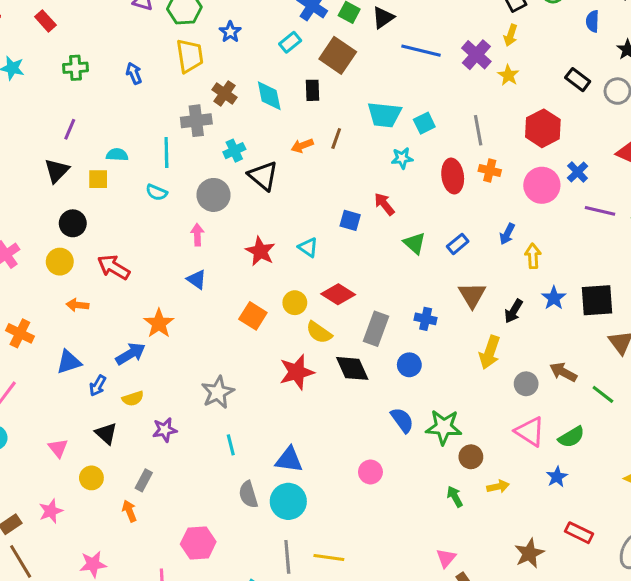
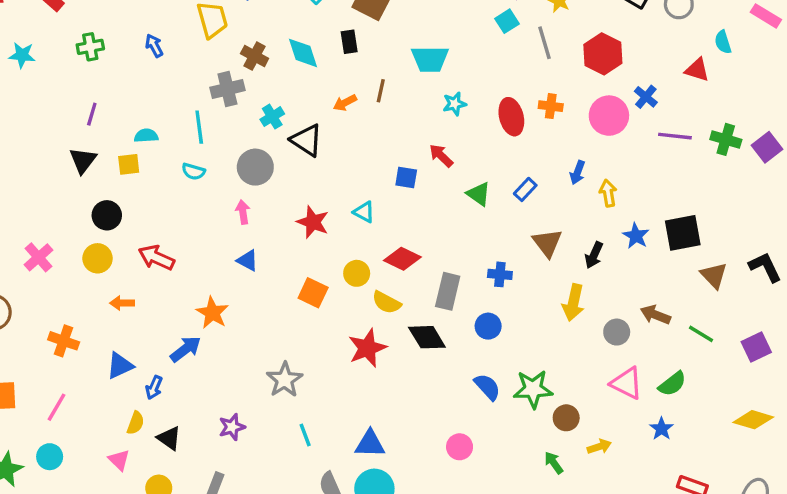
cyan square: (424, 123) -> (507, 21), moved
gray line: (478, 130) -> (545, 43), moved
yellow semicircle: (133, 398) -> (136, 423), moved, turned -45

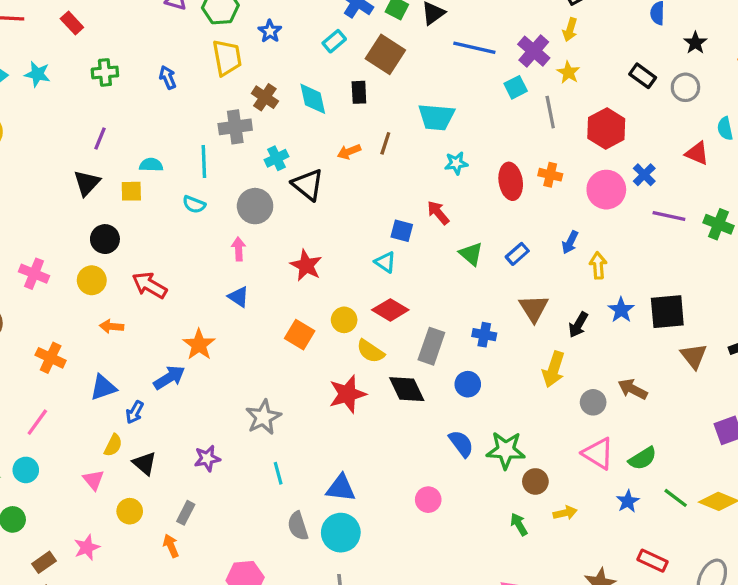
cyan triangle: (364, 212) -> (385, 262), moved
pink cross: (38, 257) -> (34, 274), turned -32
green line: (701, 334) -> (676, 498), moved

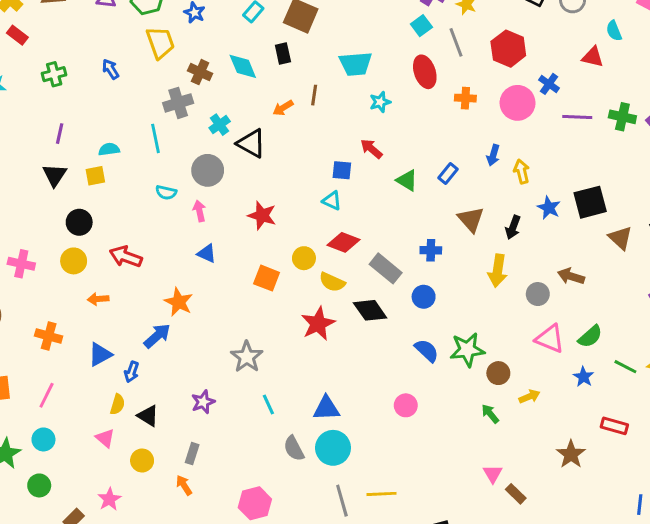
red ellipse: (511, 181) -> (425, 72), moved
cyan semicircle: (194, 204) -> (166, 192), moved
gray rectangle: (431, 346) -> (386, 268), turned -60

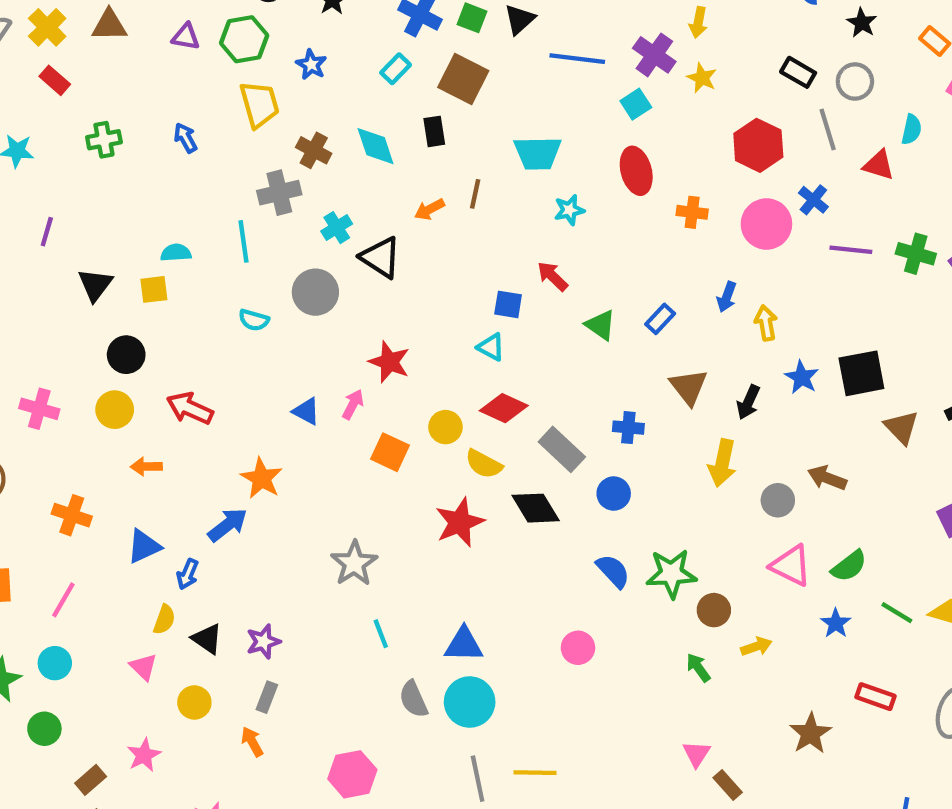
cyan semicircle: (614, 31) -> (912, 129), turned -150
gray line: (456, 42) -> (828, 129), moved
purple line: (60, 134) -> (47, 232), moved
pink arrow: (199, 211) -> (353, 404), moved, turned 36
purple star: (203, 402) -> (263, 642), moved

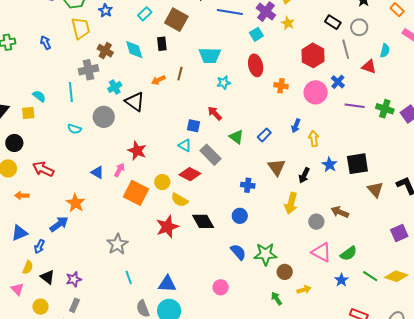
cyan semicircle: (176, 253) -> (39, 96), turned 40
gray rectangle: (562, 449) -> (211, 155), moved
orange square: (390, 452) -> (136, 193), size x1.4

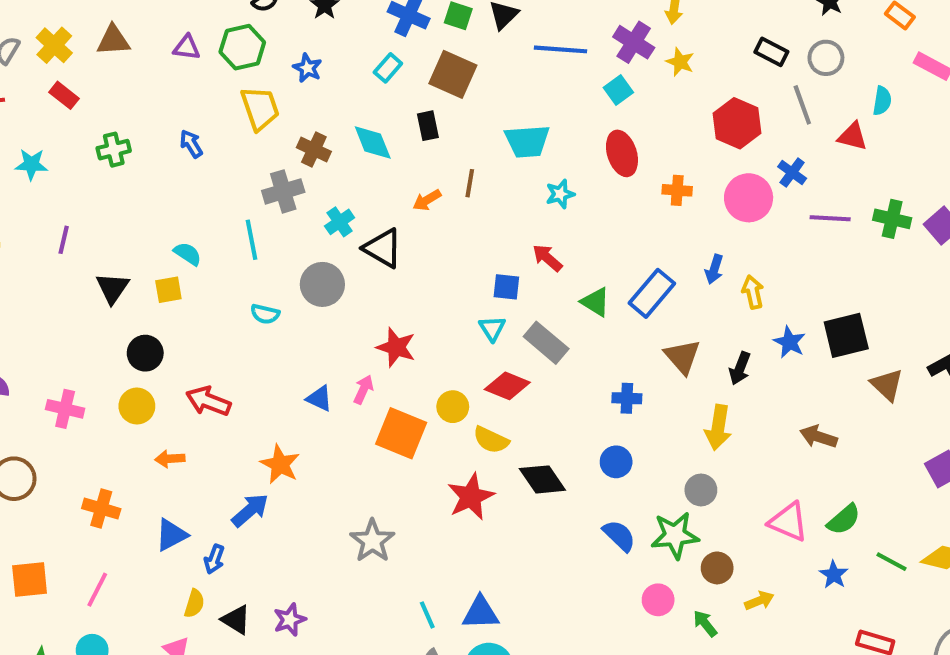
blue rectangle: (264, 135) -> (652, 293), size x1.6
cyan triangle: (185, 145) -> (492, 328), turned 32
gray circle: (316, 222) -> (701, 490), moved
cyan line: (129, 278) -> (427, 615), moved
pink circle: (221, 287) -> (658, 600), moved

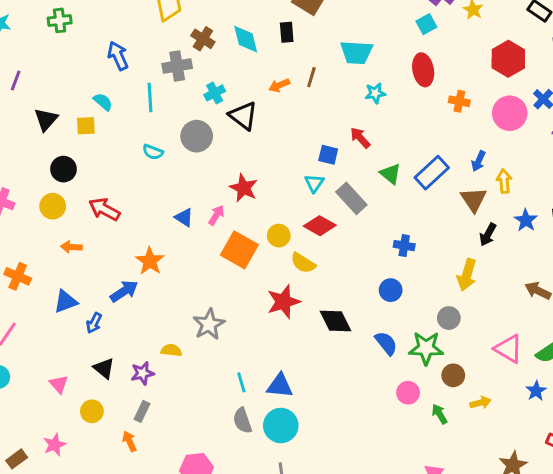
blue arrow: (191, 144) -> (118, 56), moved, size x1.4
brown triangle: (682, 357) -> (474, 200), moved
black diamond: (542, 479) -> (335, 321), moved
yellow semicircle: (194, 604) -> (171, 350), moved, turned -108

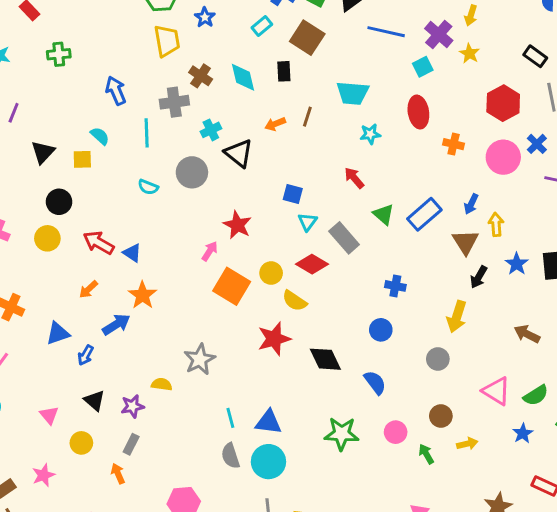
blue square: (328, 155) -> (293, 194), moved
blue triangle: (184, 217) -> (132, 253), moved
orange arrow: (71, 247) -> (88, 289), moved, turned -48
green star: (426, 348) -> (342, 434), moved

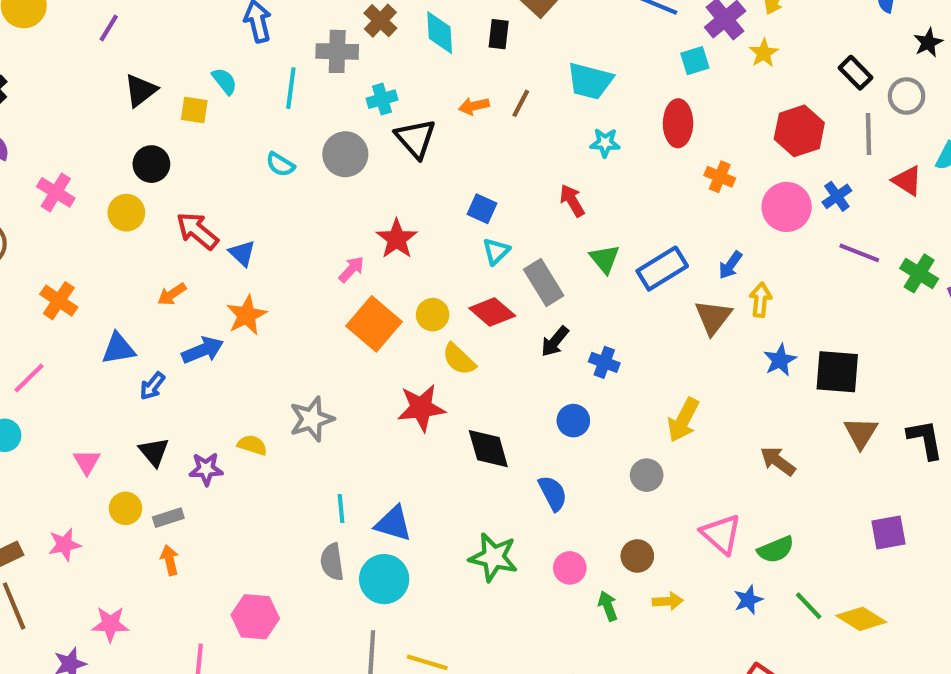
black arrow: (479, 277) -> (555, 341), moved
gray rectangle: (131, 444) -> (168, 518), moved, turned 36

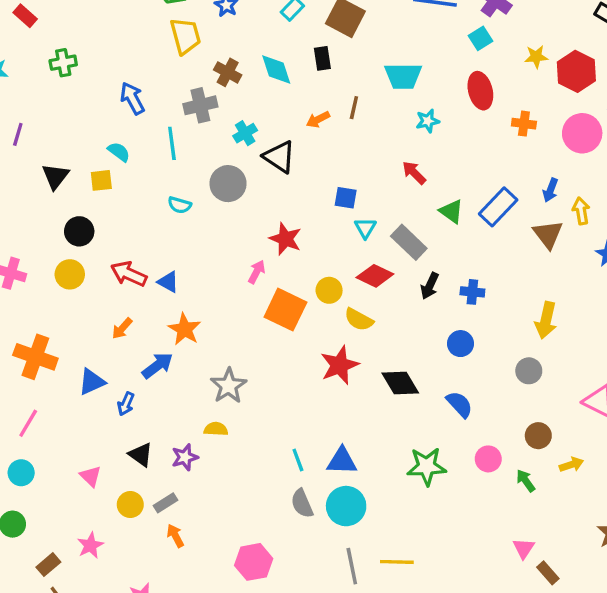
yellow star: (764, 53) -> (536, 57), moved, turned -30
orange cross: (59, 301) -> (35, 357), size x1.4
gray star: (312, 419) -> (229, 386), moved

